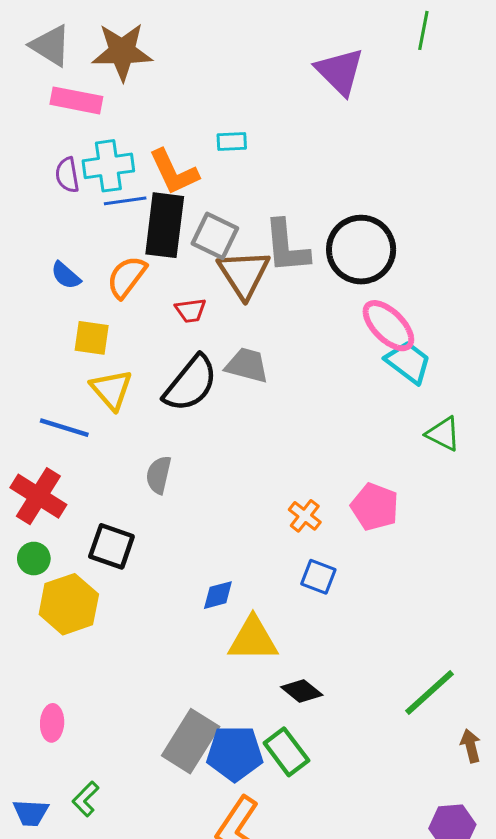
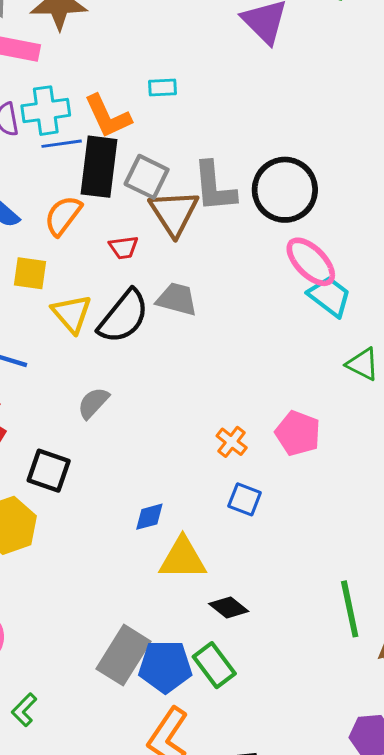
yellow triangle: (111, 390) -> (72, 314), moved
gray semicircle: (159, 475) -> (93, 403), turned 30
green line: (430, 692) -> (350, 609), turned -60

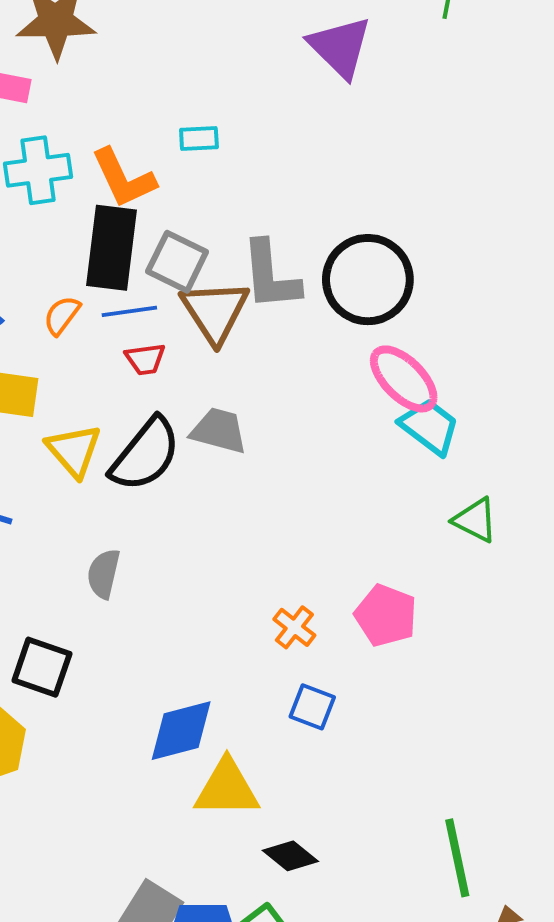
blue line: (62, 144) -> (129, 311), moved
orange semicircle: (63, 216) -> (62, 315), size x0.7
gray semicircle: (93, 403) -> (104, 574), turned -30
blue diamond: (149, 517) -> (181, 731), size x1.6

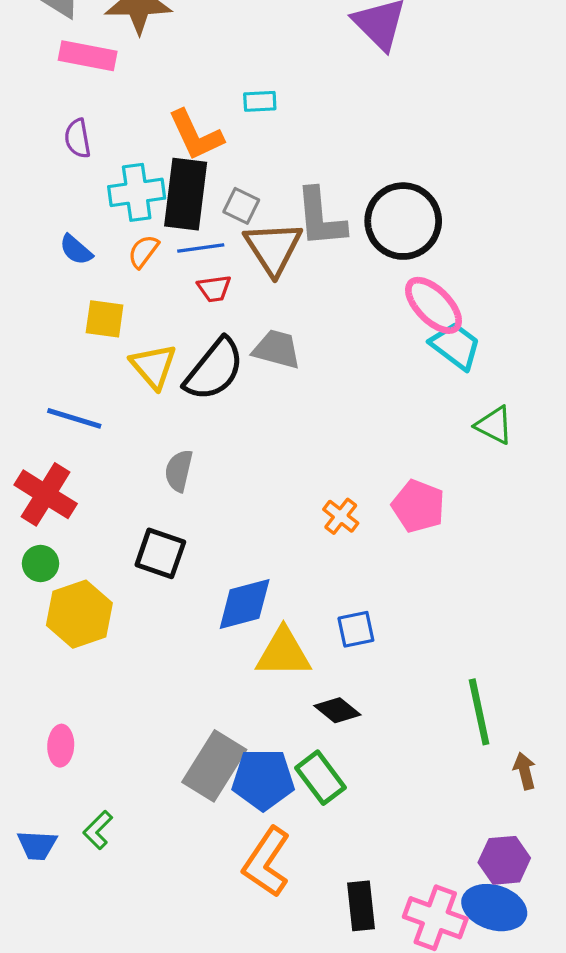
cyan cross: (38, 170) -> (137, 192), moved
gray square: (177, 262) -> (241, 206), size x0.7
black square: (42, 667) -> (160, 553), moved
blue square: (312, 707) -> (356, 629), moved, turned -33

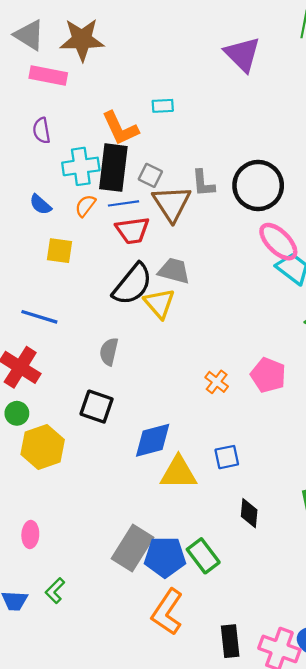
gray L-shape: (320, 218) -> (203, 183), size x0.7
red trapezoid: (214, 289) -> (132, 230), size x1.5
yellow triangle: (154, 366) -> (159, 303), moved
black diamond: (337, 710) -> (249, 513), moved, turned 56

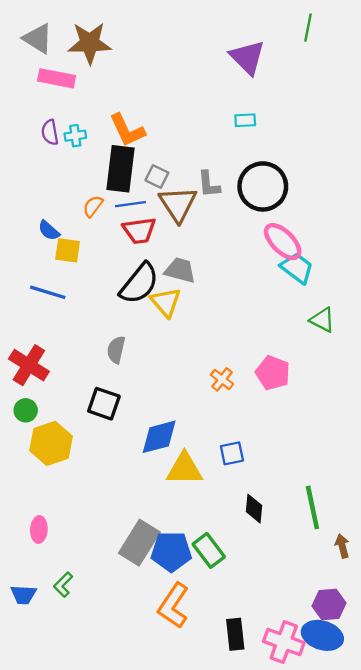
cyan rectangle: (163, 106) -> (245, 120), moved
cyan cross: (81, 166) -> (75, 136), moved, size x0.6
blue semicircle: (40, 205) -> (49, 231), moved
blue line: (39, 317) -> (48, 292), moved

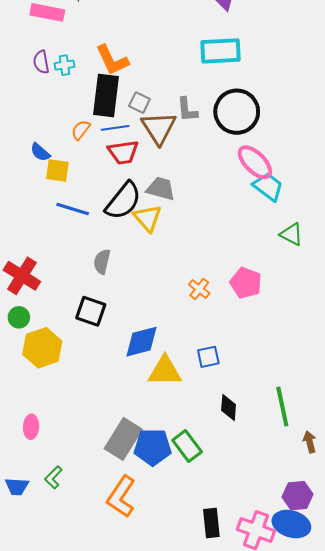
cyan rectangle: (245, 120) -> (220, 51), size x2.0
blue line: (48, 292) -> (73, 209), moved
orange L-shape: (173, 606) -> (121, 497), moved

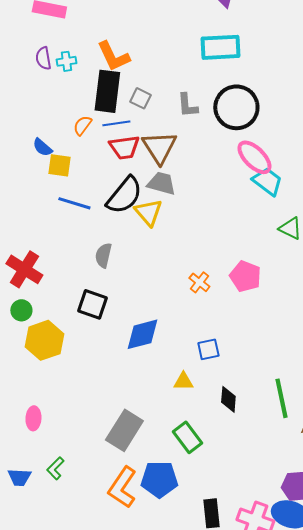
brown triangle: (159, 128) -> (159, 147), moved
yellow triangle: (165, 371) -> (183, 381), moved, size x0.6
blue pentagon: (153, 447) -> (159, 479), moved

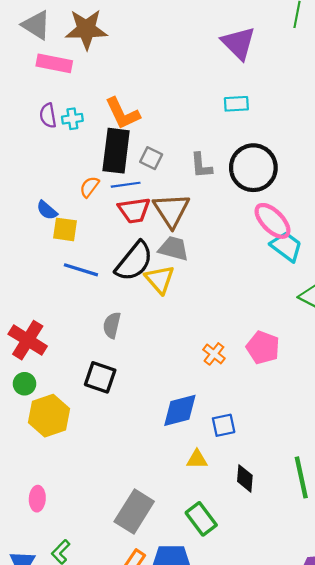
cyan rectangle: (220, 47) -> (236, 104), size x0.6
blue diamond: (142, 334) -> (180, 410), moved

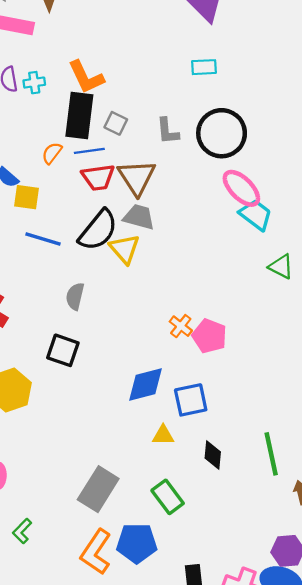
pink pentagon: (263, 348) -> (209, 336), moved
blue square: (224, 425) -> (191, 400), size x1.4

